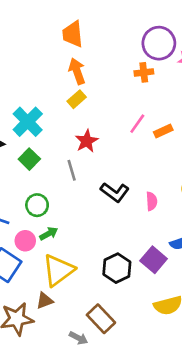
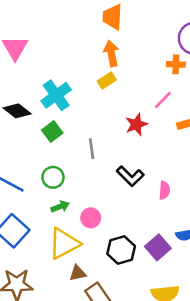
pink line: (137, 124) -> (163, 100), moved
red star: (87, 141) -> (136, 124), moved
pink circle: (25, 241) -> (91, 218), moved
brown triangle: (45, 301) -> (78, 273), moved

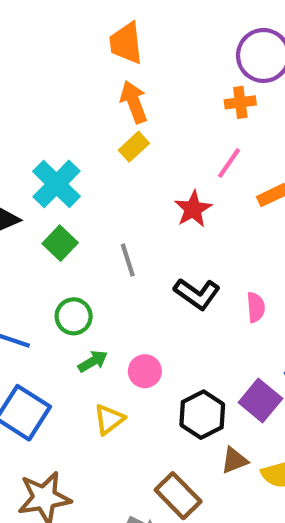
yellow triangle: (64, 243) -> (109, 419), size x0.6
brown triangle: (78, 273) -> (234, 460), moved

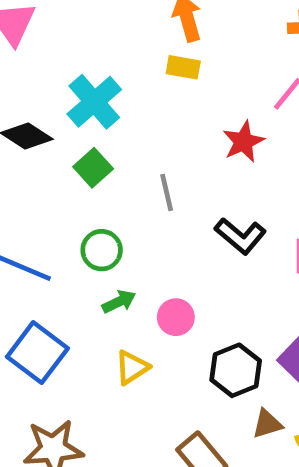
yellow rectangle: (134, 147) -> (183, 67), turned 48

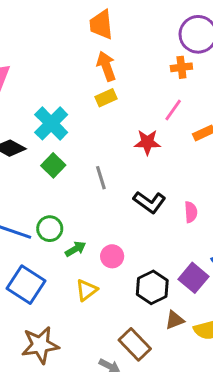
yellow rectangle: (183, 67) -> (106, 98), turned -30
red star: (243, 142) -> (147, 142), turned 30
green circle: (102, 250) -> (50, 229), moved

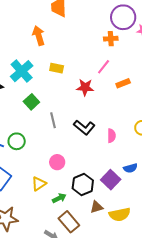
orange arrow: (106, 66) -> (39, 36), moved
yellow rectangle: (106, 98) -> (57, 68), moved, turned 32
green square: (53, 165) -> (31, 102), moved
gray line: (101, 178) -> (53, 120), moved
green arrow: (75, 249) -> (59, 198), moved

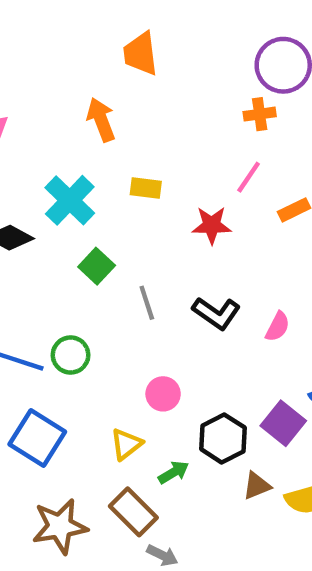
pink semicircle: (111, 136) -> (278, 327), turned 32
brown rectangle: (69, 222) -> (133, 512), moved

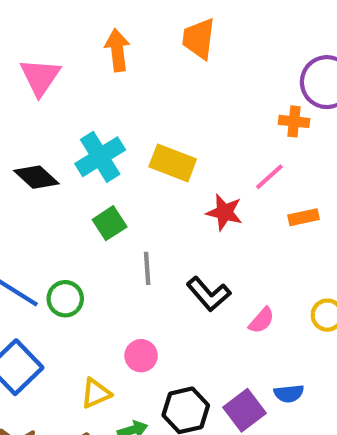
orange arrow: (101, 120) -> (117, 50), moved
yellow rectangle: (146, 188) -> (173, 163), size x1.5

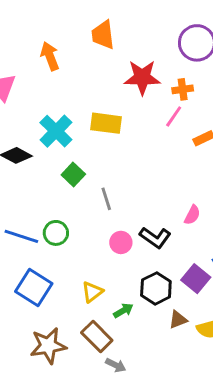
orange cross: (294, 121) -> (183, 89), moved
red star: (224, 212) -> (142, 77), moved, size x1.4
black L-shape: (209, 294) -> (155, 238), moved
pink circle: (141, 356) -> (121, 242), moved

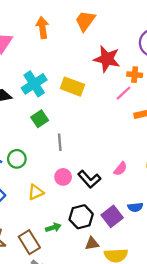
orange trapezoid: (103, 35) -> (85, 21), turned 30
yellow triangle: (92, 292) -> (36, 192), moved

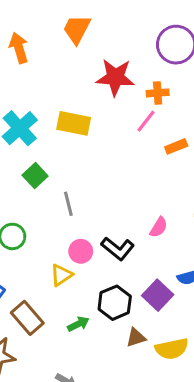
yellow triangle: (36, 192) -> (61, 275), moved
brown rectangle: (29, 242) -> (27, 318), moved

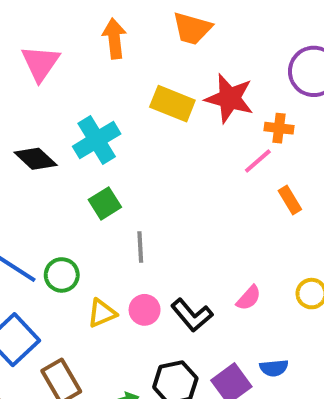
orange trapezoid: (77, 29) -> (192, 28), turned -112
yellow rectangle: (74, 123) -> (172, 104), moved
orange rectangle: (176, 146) -> (290, 200), turned 70
yellow triangle: (61, 275) -> (102, 313), moved

